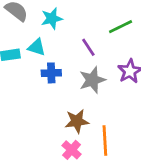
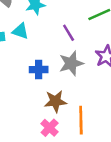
blue cross: (51, 73) -> (39, 70), moved

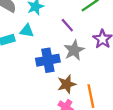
blue cross: (39, 70) -> (48, 60), size x1.5

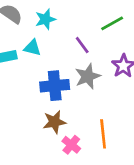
brown star: (67, 84) -> (54, 122), moved

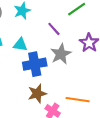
cyan triangle: (32, 48) -> (20, 45), moved
orange line: (103, 134) -> (78, 100), turned -70

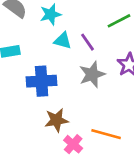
cyan triangle: (20, 45) -> (63, 41), moved
blue cross: (35, 64) -> (42, 81), moved

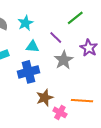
cyan triangle: (63, 41) -> (32, 47), moved

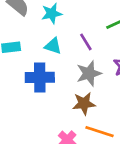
brown star: (45, 98) -> (84, 104), moved

